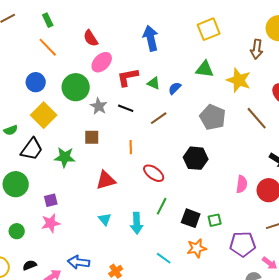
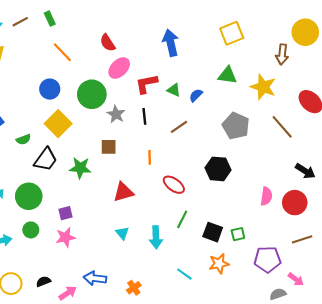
green rectangle: (48, 20) -> (50, 19), moved
black line: (126, 108) -> (144, 116), turned 63
green circle: (17, 231) -> (31, 230), moved

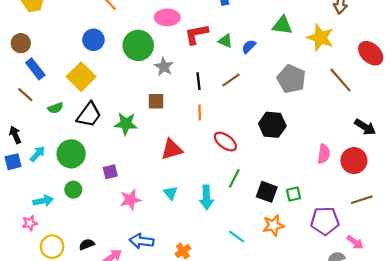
pink ellipse: (119, 68) -> (167, 17), turned 45
black line: (144, 116) -> (199, 81), moved
yellow square: (58, 124) -> (81, 77), moved
green semicircle: (23, 139) -> (55, 108), moved
pink star: (66, 237) -> (130, 200), moved

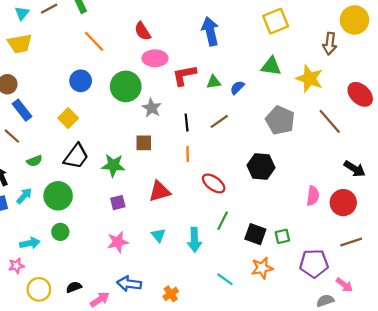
green triangle: (225, 41) -> (214, 82), turned -32
yellow square: (81, 77) -> (68, 118), size x0.7
green semicircle: (55, 108) -> (34, 161), moved
purple square: (110, 172) -> (118, 203), moved

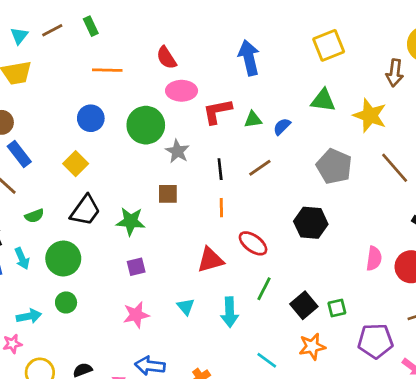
orange line: (94, 41) -> (107, 70), turned -45
red triangle: (160, 191) -> (210, 260), moved
cyan arrow: (24, 196) -> (22, 258), turned 114
black square: (255, 234) -> (304, 305), turned 30

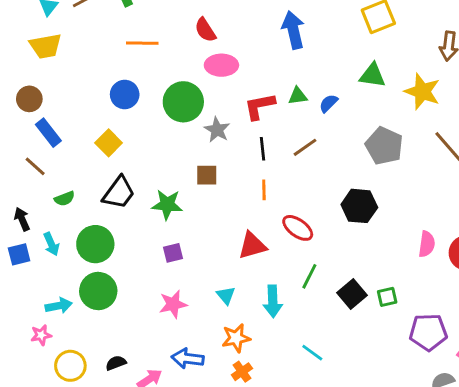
red L-shape: (217, 111) -> (260, 106), moved
green circle: (66, 302) -> (98, 291), size x1.6
orange star: (312, 346) -> (236, 338), moved

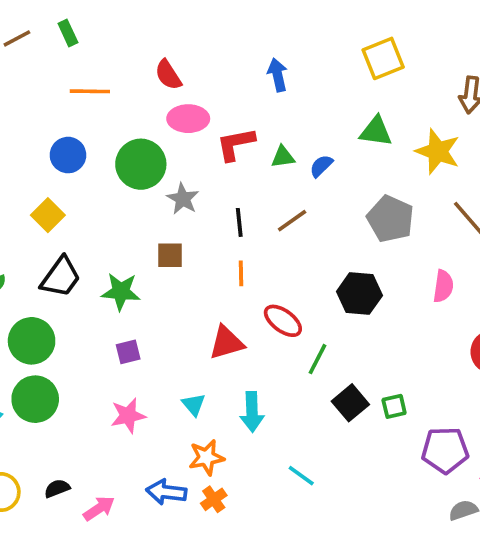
blue arrow: (293, 30) -> (277, 75), size x0.7
red L-shape: (260, 106) -> (236, 144), moved
pink semicircle: (427, 244) -> (443, 286), moved
green line: (309, 276) -> (318, 359), moved
blue arrow: (188, 358) -> (166, 492), moved

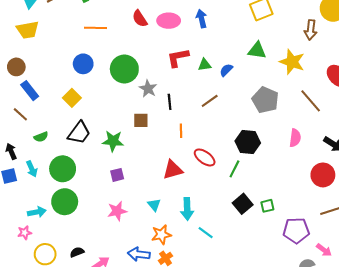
pink ellipse: (188, 119) -> (169, 21), moved
black line: (239, 222) -> (170, 102), moved
green line: (318, 359) -> (234, 169), moved
cyan line: (301, 476) -> (206, 233), moved

